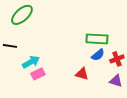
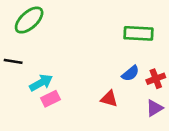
green rectangle: (97, 39) -> (138, 33), moved
purple triangle: (116, 81) -> (154, 108), turned -48

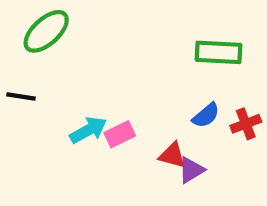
cyan arrow: (41, 83) -> (88, 130), moved
pink rectangle: (50, 99) -> (120, 134), moved
purple triangle: (154, 108) -> (191, 170), moved

